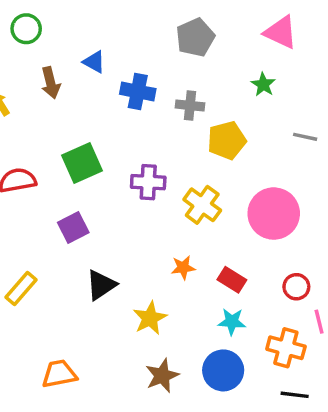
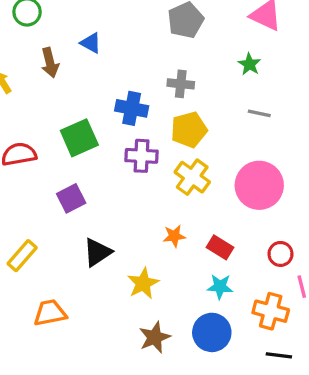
blue cross: (138, 91) -> (132, 108), moved
gray line: (305, 137) -> (259, 113), moved
yellow pentagon: (227, 140) -> (189, 130), moved
orange trapezoid: (59, 374) -> (50, 313), moved

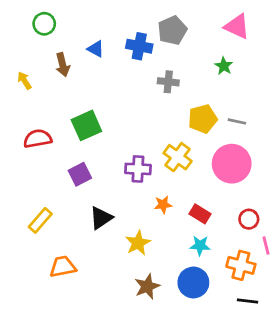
blue cross: (132, 108) -> (139, 46), moved
gray line: (259, 113) -> (237, 121), moved
yellow pentagon: (189, 130) -> (203, 119), moved
purple cross: (142, 156) -> (138, 169), moved

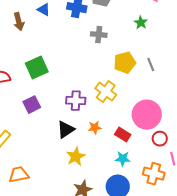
gray line: (237, 121) -> (151, 65), turned 56
pink circle: (232, 164) -> (147, 115), moved
black triangle: (101, 218) -> (66, 130), moved

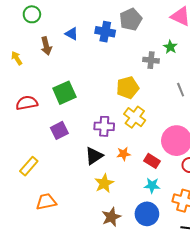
gray cross: (99, 35) -> (151, 60), moved
yellow pentagon: (125, 63) -> (128, 88), moved

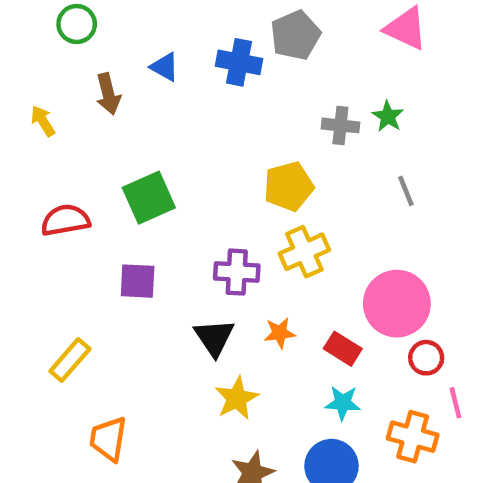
green star: (170, 47) -> (388, 116), moved
yellow cross: (135, 117) -> (304, 252), turned 30
purple square: (59, 130) -> (138, 281), turned 30
black triangle: (94, 156) -> (214, 337), turned -30
orange trapezoid: (46, 202) -> (108, 439), turned -70

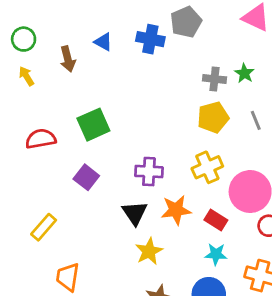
green circle: (77, 24) -> (24, 39), moved
yellow pentagon: (289, 186) -> (213, 117), moved
yellow cross: (304, 252) -> (207, 167), moved
purple square: (138, 281) -> (86, 177), turned 35
orange star: (280, 333) -> (176, 210), size x1.5

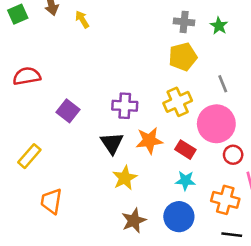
green star: (244, 73) -> (219, 26), moved
yellow arrow: (26, 76) -> (82, 19), moved
gray line: (256, 120) -> (223, 84), moved
green square: (93, 125) -> (18, 14), moved, size x0.7

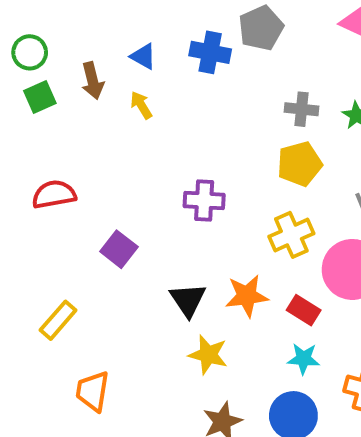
purple cross: (125, 106) -> (204, 200), moved
yellow star: (125, 178) -> (208, 355), turned -30

